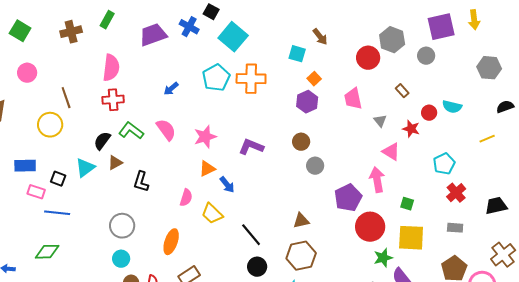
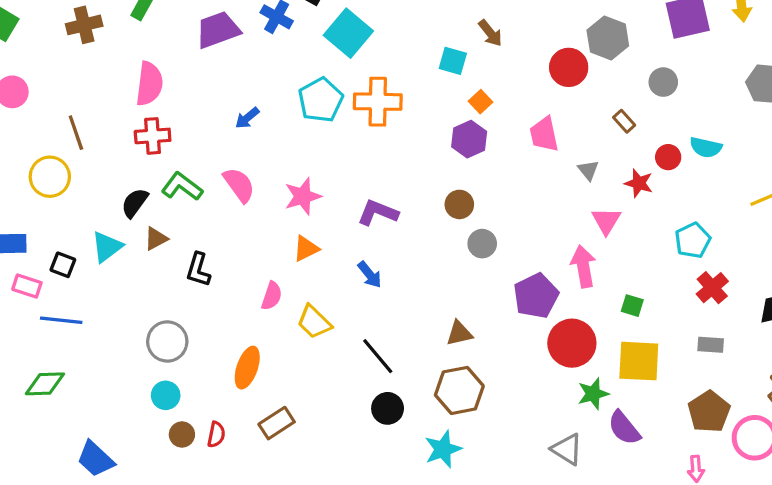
gray circle: (426, 56) -> (663, 82), moved
pink triangle: (391, 152) -> (606, 221), turned 30
blue arrow: (227, 185) -> (370, 275), moved

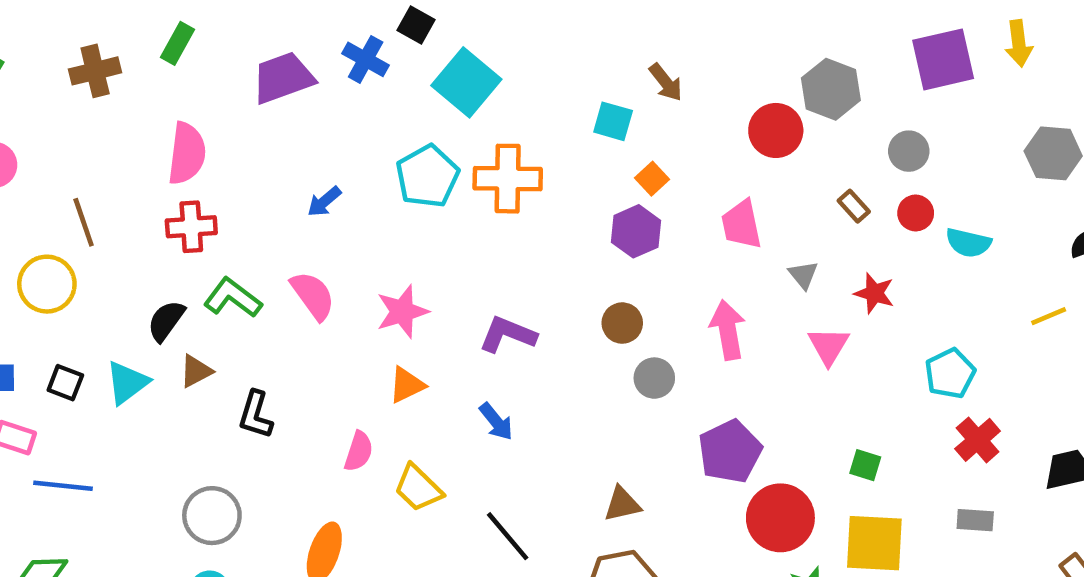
red circle: (668, 157) -> (916, 213), moved
black square: (63, 265) -> (65, 383), moved
pink arrow: (583, 266) -> (728, 330), moved

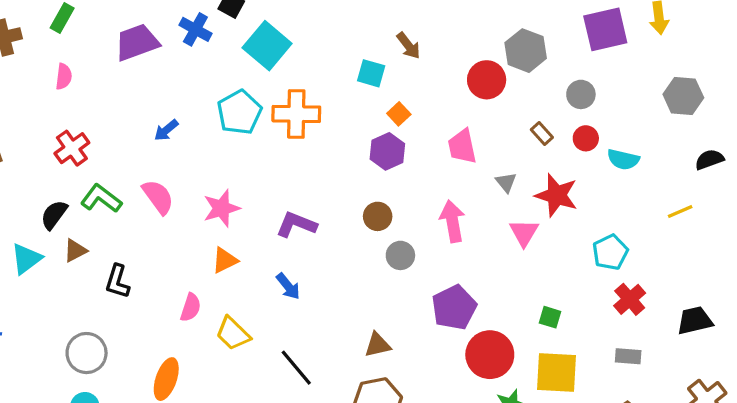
pink semicircle: (187, 153) -> (64, 77), moved, size x0.6
red cross: (191, 227) -> (72, 148), turned -32
red star: (874, 293) -> (557, 195), size x1.5

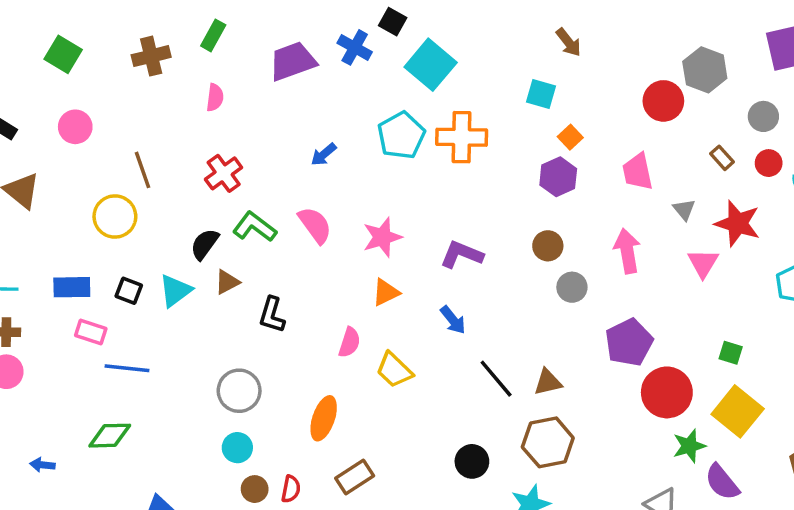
brown arrow: (409, 46) -> (569, 42), moved
black line: (296, 368) -> (496, 379), moved
yellow square: (557, 373) -> (738, 411), turned 36

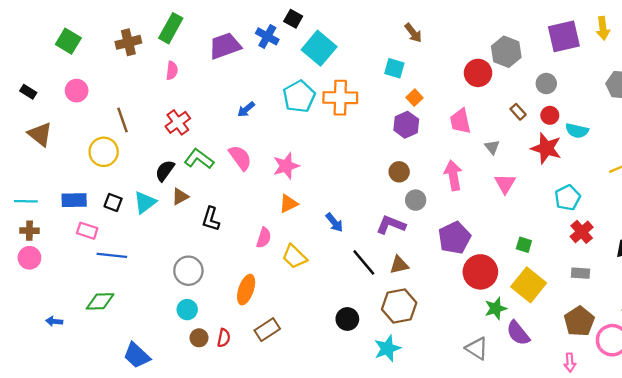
green rectangle: (213, 35) -> (171, 28), size x1.4
red star: (738, 223) -> (546, 148), moved
purple L-shape: (462, 254) -> (391, 225), moved

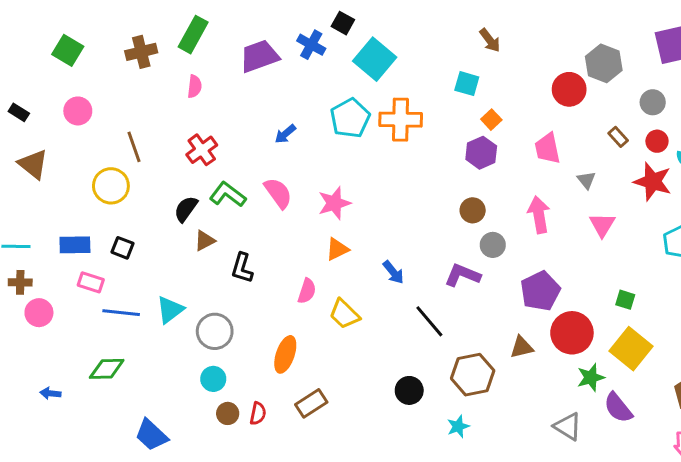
cyan triangle: (145, 202) -> (170, 310), moved
pink circle: (29, 258) -> (39, 313), moved
brown triangle: (399, 265) -> (522, 347), moved
cyan star: (387, 348) -> (458, 426), size x0.7

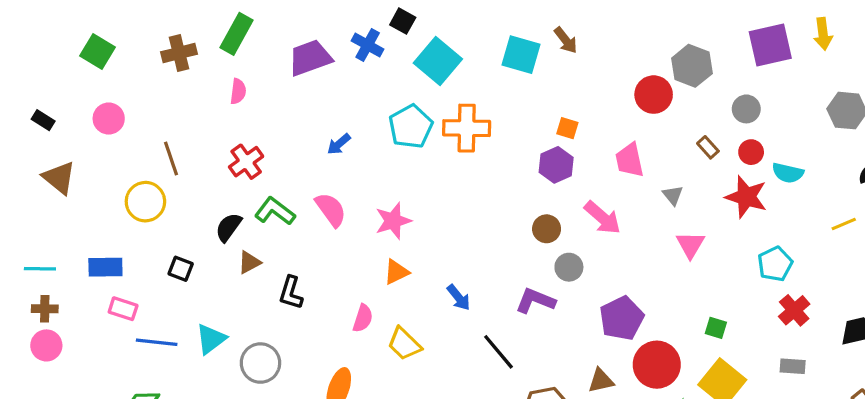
cyan square: (467, 84) -> (521, 55), moved, size x1.4
orange square: (491, 120) -> (567, 128), turned -30
pink arrow: (539, 215) -> (602, 218), moved, turned 141
black square: (122, 248) -> (181, 269), moved
pink circle: (39, 313) -> (46, 345), moved

